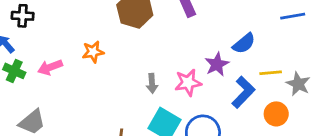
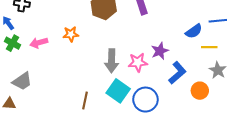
blue semicircle: (244, 43) -> (194, 31), moved
yellow line: (271, 73) -> (209, 47), moved
gray arrow: (152, 83) -> (112, 61), size x1.6

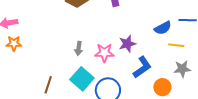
orange star: (71, 34) -> (14, 43), moved
gray arrow: (112, 61) -> (79, 48), size x0.6
gray star: (218, 70) -> (182, 69), turned 30

